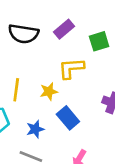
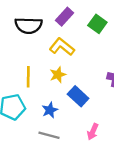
green square: (99, 41) -> (97, 24), turned -30
yellow L-shape: (71, 68) -> (62, 47), moved, turned 50

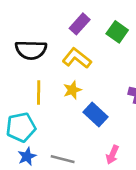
black semicircle: (29, 25) -> (31, 50), moved
blue star: (50, 110) -> (27, 156), moved

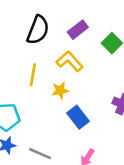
black semicircle: (31, 50) -> (38, 30), moved, turned -80
yellow line: (39, 93) -> (33, 75), moved

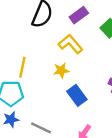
yellow line: (33, 75) -> (22, 67), moved

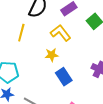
yellow line: (22, 67) -> (21, 33), moved

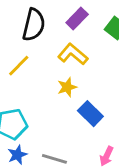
yellow line: (21, 33) -> (19, 66), turned 42

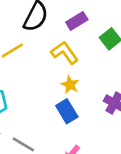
yellow star: (67, 87) -> (70, 85), moved, turned 30

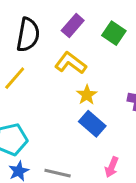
yellow star: (70, 85) -> (87, 95), turned 30

